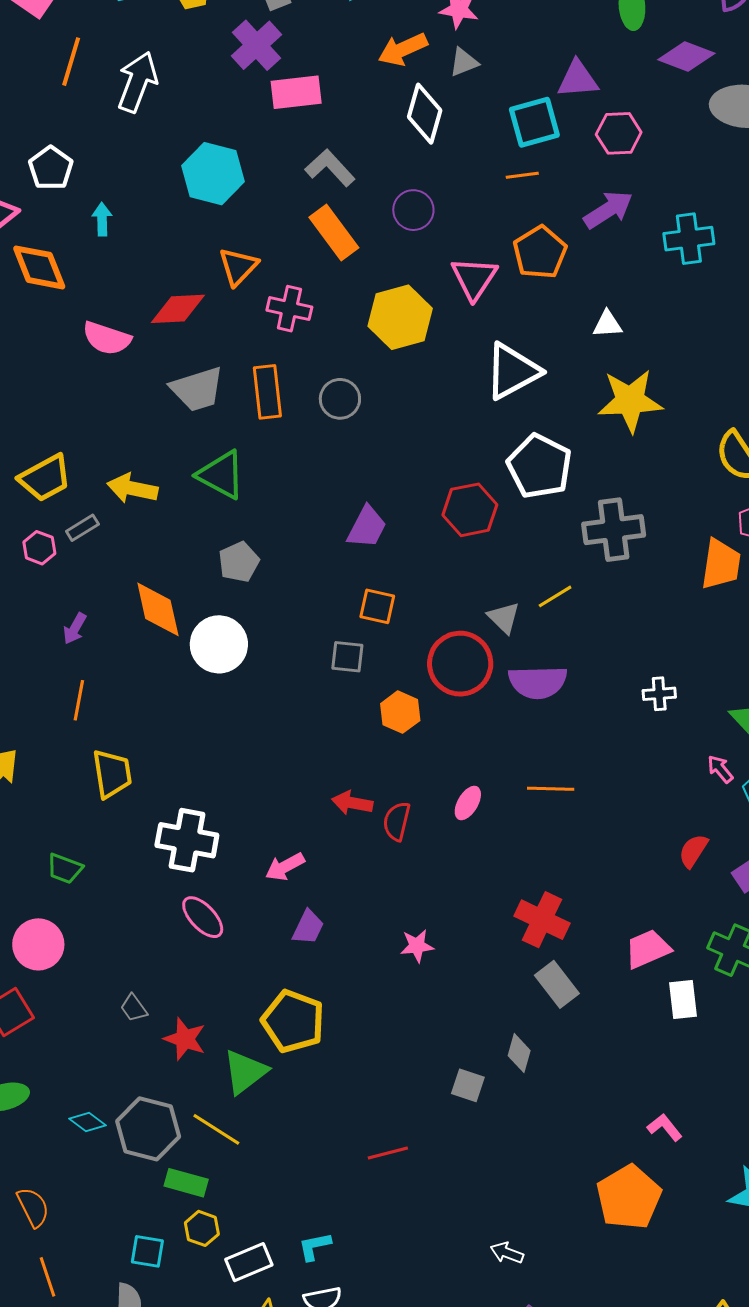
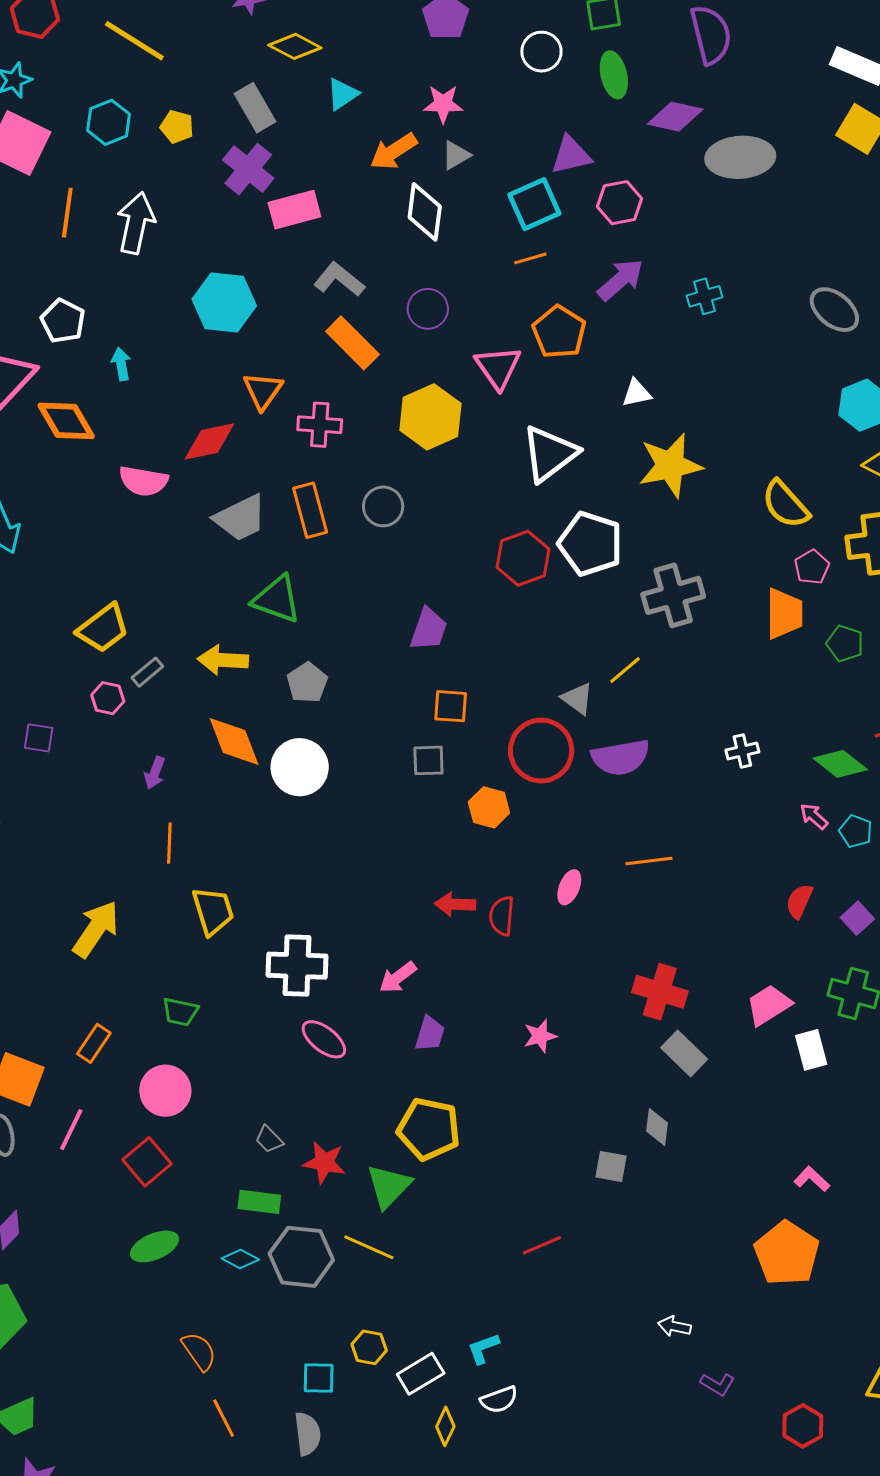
cyan cross: (689, 239) -> (705, 296), size x0.7
yellow arrow: (132, 488) -> (223, 660), moved
red hexagon: (470, 510) -> (523, 558), moved
green rectangle: (186, 1183) -> (259, 1202), moved

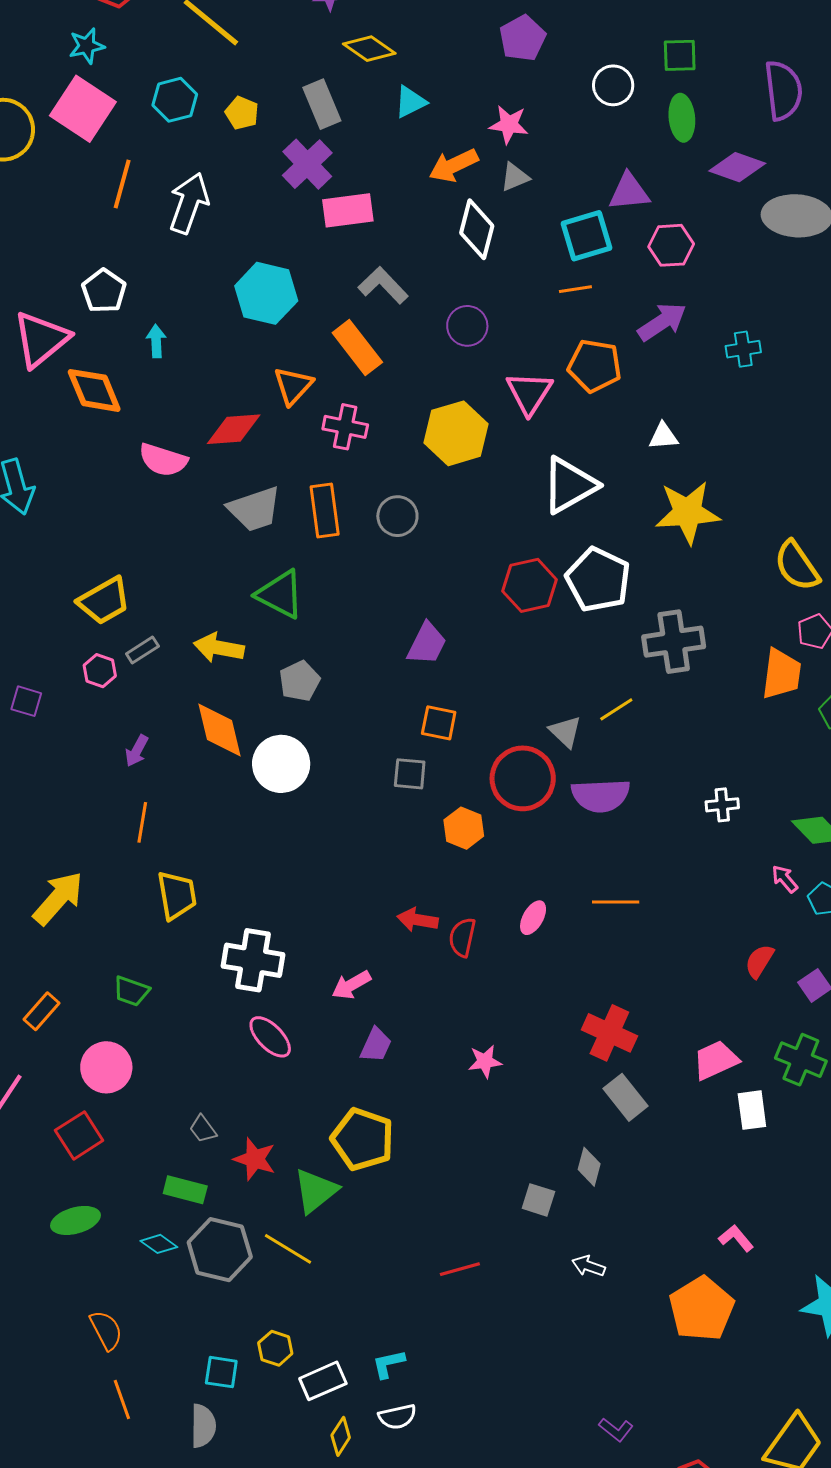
orange pentagon: (559, 332) -> (595, 366), turned -30
orange rectangle: (352, 343) -> (357, 348), moved
white arrow: (674, 1326) -> (589, 1266), moved

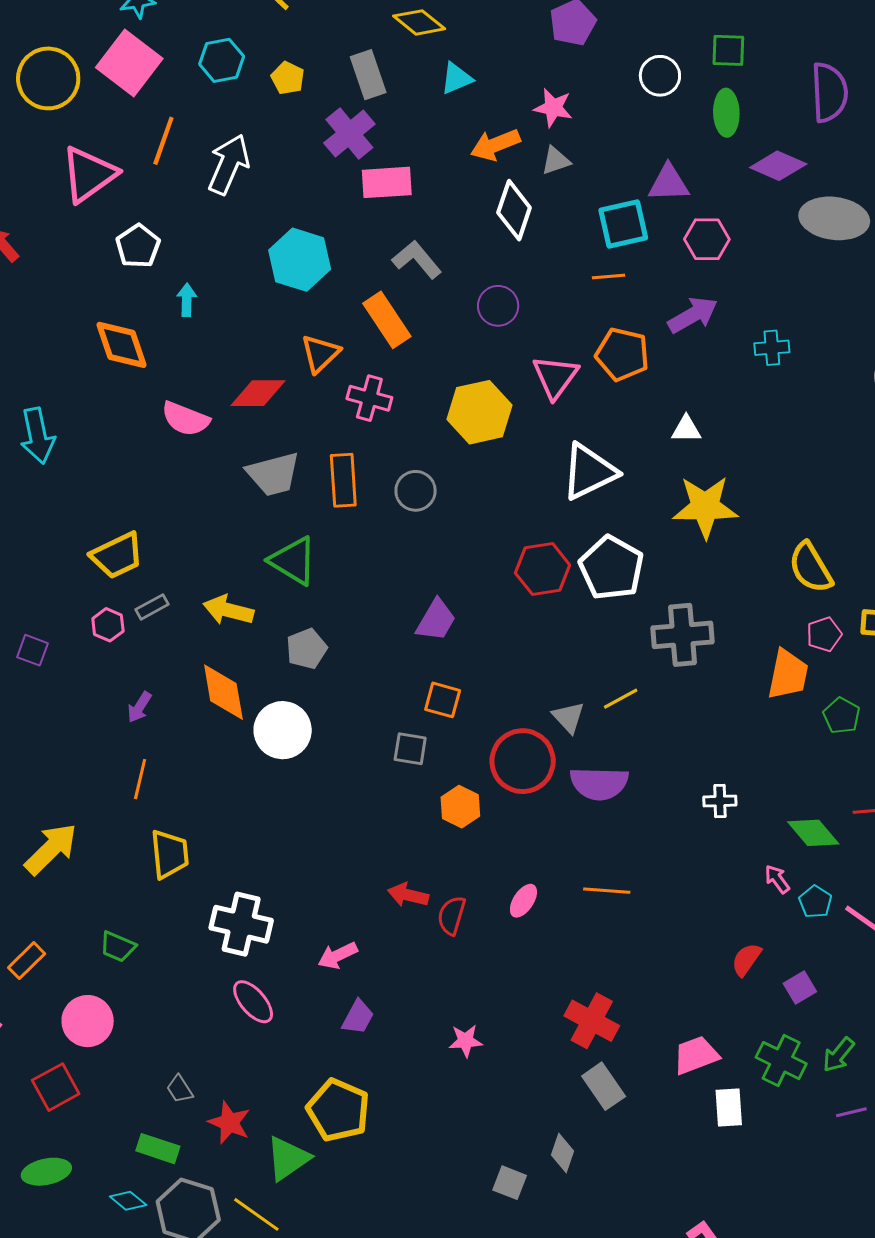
pink triangle: (41, 339) -> (89, 174), moved

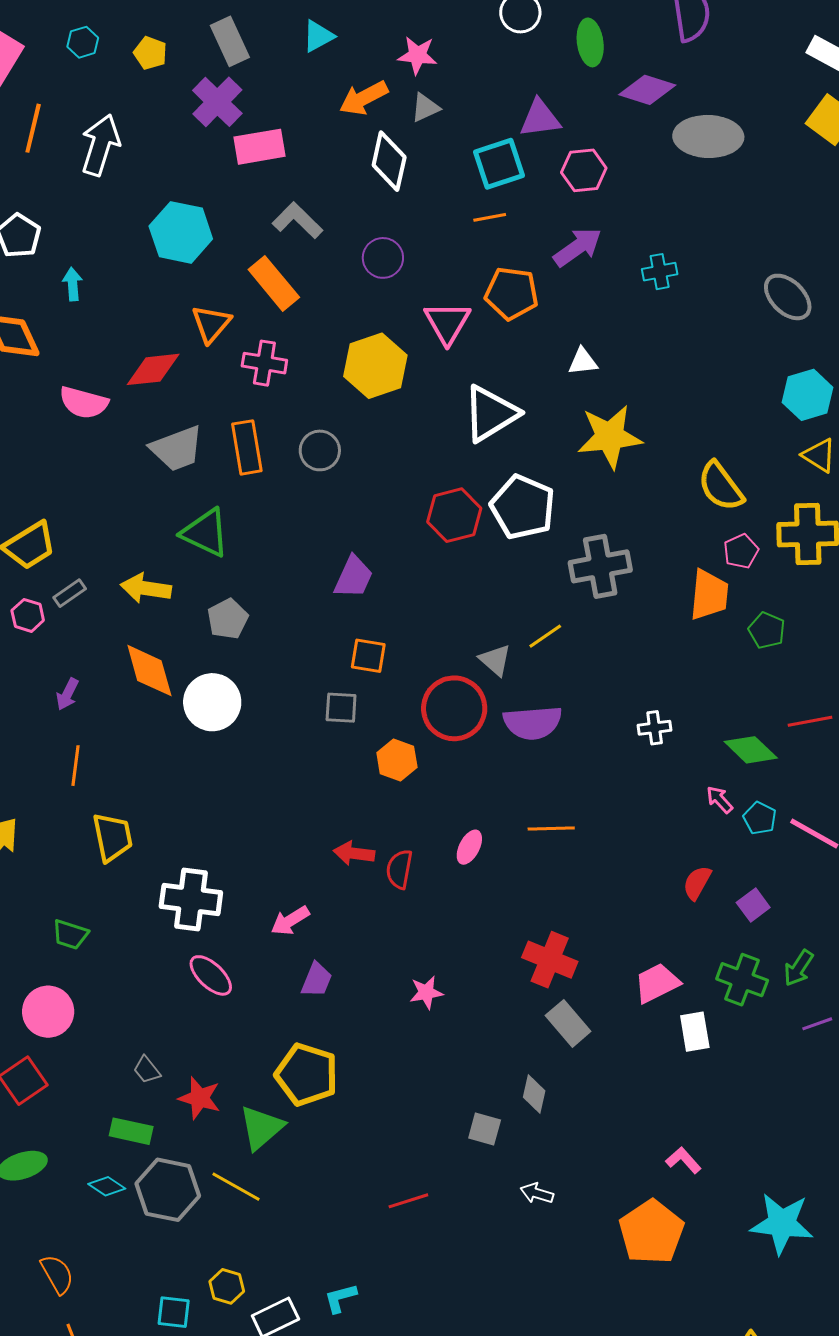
cyan hexagon: (222, 60) -> (83, 42), size x0.7

